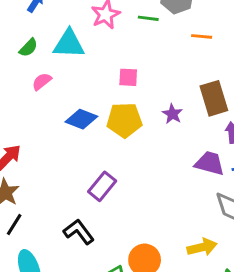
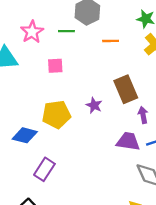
pink square: (128, 77) -> (55, 66), moved
blue diamond: (81, 119) -> (25, 135), moved

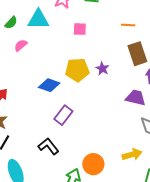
orange line: (111, 41) -> (128, 25), moved
purple star: (94, 105) -> (102, 69), moved

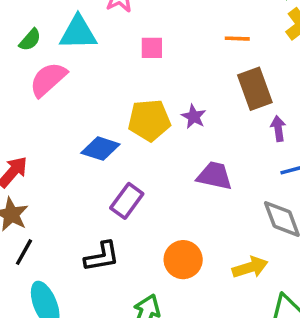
pink semicircle: (21, 45) -> (48, 79), size x1.6
purple trapezoid: (136, 98) -> (215, 176), moved
black L-shape: (48, 146) -> (102, 257), turned 120
orange circle: (93, 164) -> (183, 260), moved

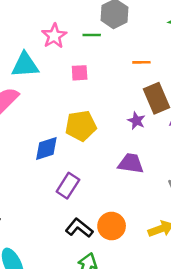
purple star: (194, 117) -> (136, 121), moved
blue diamond: (100, 149) -> (46, 149), turned -32
black L-shape: (102, 257) -> (79, 228), moved, turned -128

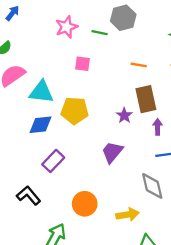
cyan triangle: (25, 65) -> (41, 92), moved
purple trapezoid: (131, 163) -> (112, 152), turned -70
black L-shape: (79, 228) -> (29, 195), moved

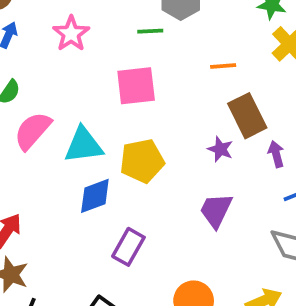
pink star: (66, 27) -> (71, 34), moved
pink square: (83, 64) -> (136, 86), size x1.6

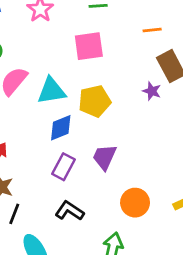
purple trapezoid: (216, 210) -> (104, 157), moved
purple rectangle: (128, 247) -> (64, 167), moved

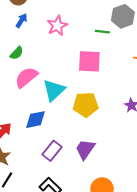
cyan triangle: (51, 91) -> (54, 90), turned -45
blue diamond: (61, 128) -> (35, 120), moved

